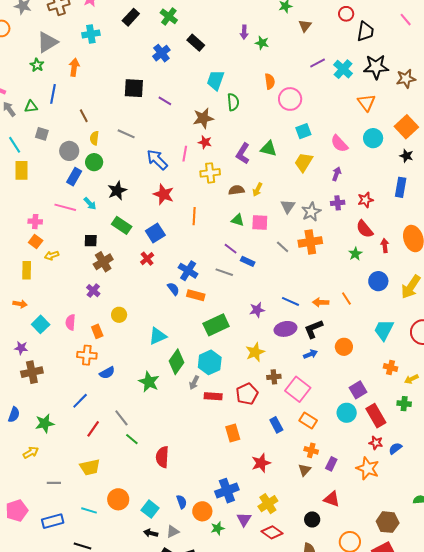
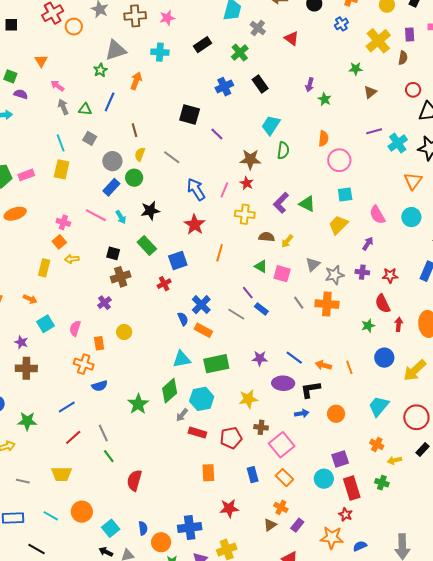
cyan triangle: (158, 336) -> (182, 359), moved
blue semicircle: (395, 448) -> (360, 546), moved
orange star: (368, 468) -> (332, 538), turned -30

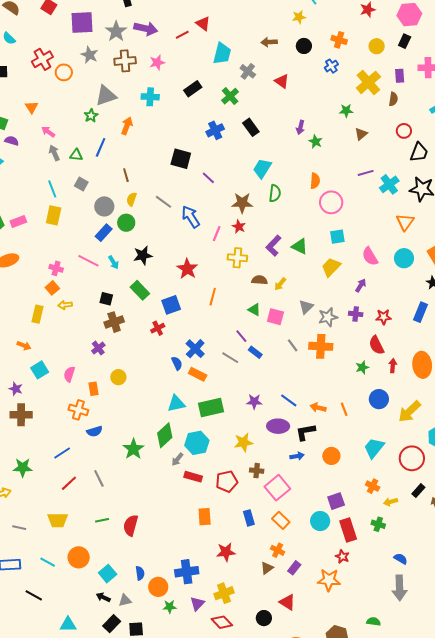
blue arrow: (196, 189) -> (191, 217), moved
green line: (109, 456) -> (102, 520), moved, turned -64
blue semicircle: (360, 546) -> (401, 559), moved, turned 56

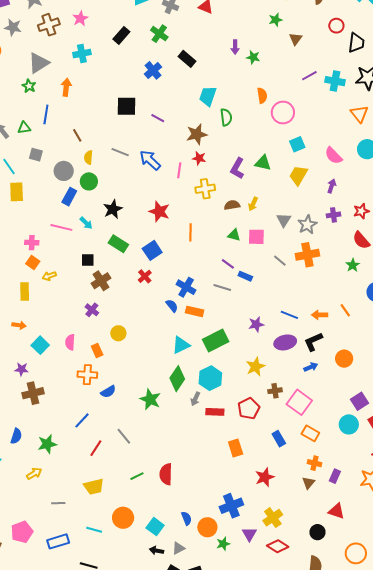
cyan cross: (389, 184) -> (335, 81), turned -30

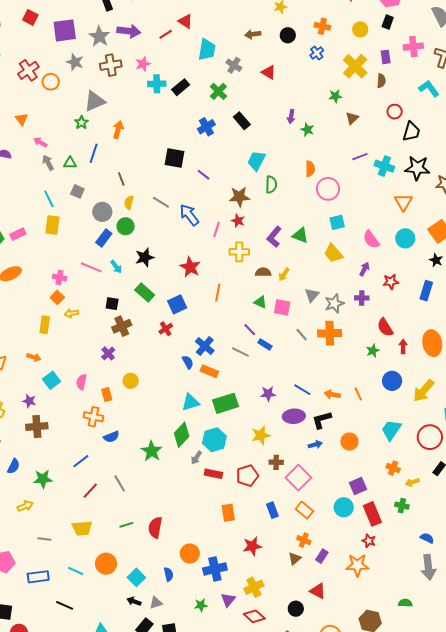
cyan cross: (82, 54) -> (157, 84), moved
yellow trapezoid: (298, 175) -> (333, 253), turned -80
red star: (361, 211) -> (391, 282), moved
orange circle: (207, 527) -> (190, 553), moved

